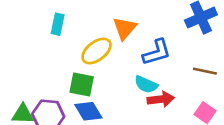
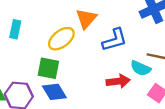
cyan rectangle: (58, 24) -> (15, 29), moved
cyan semicircle: (146, 84) -> (141, 68), moved

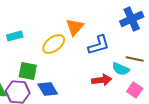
cyan rectangle: (15, 29) -> (15, 36), turned 63
green square: (48, 68) -> (28, 71), moved

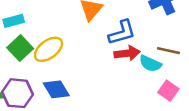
yellow ellipse: (54, 44) -> (48, 49), moved
green square: (28, 71) -> (20, 48), moved, turned 36
red arrow: (102, 80) -> (127, 53), moved

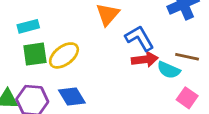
blue L-shape: (122, 33) -> (139, 38), turned -104
green square: (20, 48) -> (35, 54), turned 35

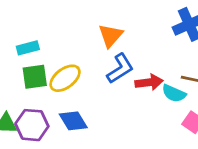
blue L-shape: (139, 38) -> (120, 69), moved, turned 88

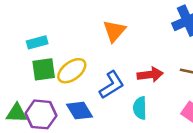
blue L-shape: (120, 69) -> (112, 85), moved
cyan semicircle: (174, 93) -> (140, 108), moved, turned 65

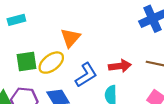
orange triangle: (114, 31) -> (70, 38), moved
cyan rectangle: (37, 42) -> (16, 20), moved

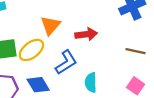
red arrow: (120, 66) -> (86, 34), moved

